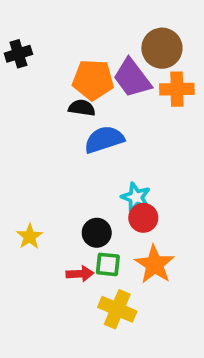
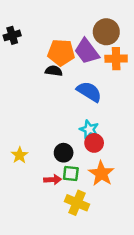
blue semicircle: (104, 140) -> (89, 92), moved, turned 50

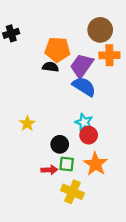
purple trapezoid: (87, 51) -> (82, 66), moved, turned 72
yellow star: (20, 155) -> (27, 124), moved

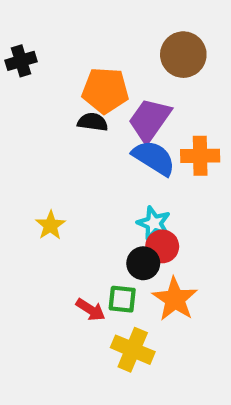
orange cross: (109, 55) -> (200, 156), moved
black circle: (60, 144) -> (143, 263), moved
red arrow: (49, 170) -> (91, 310), turned 35

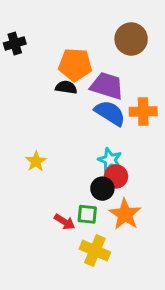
purple trapezoid: (150, 120) -> (107, 86), turned 72

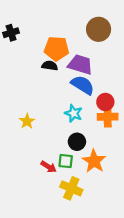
orange cross: (143, 111) -> (108, 117), moved
cyan star: (110, 160) -> (74, 113), moved
red circle: (116, 176) -> (105, 102), moved

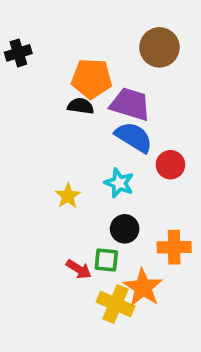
orange cross: (108, 117) -> (174, 247), moved
yellow star: (27, 121) -> (68, 196), moved
orange star: (94, 161) -> (143, 287), moved

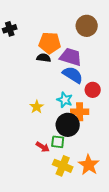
black circle: (125, 229) -> (68, 125), size x1.5
orange cross: (174, 247) -> (80, 112), moved
orange star: (143, 287) -> (89, 165), moved

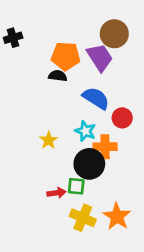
purple trapezoid: (71, 57) -> (100, 57), moved, turned 40
red arrow: (43, 147) -> (56, 193), turned -40

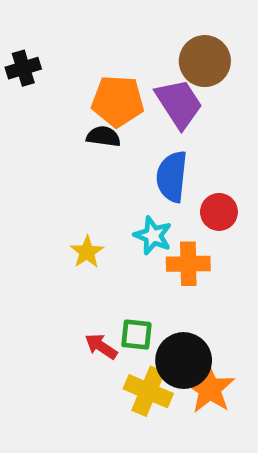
blue semicircle: (96, 98) -> (172, 177), turned -116
black circle: (89, 164) -> (184, 361), moved
red arrow: (56, 193) -> (101, 346), turned -138

